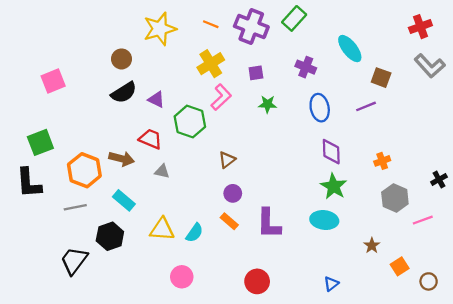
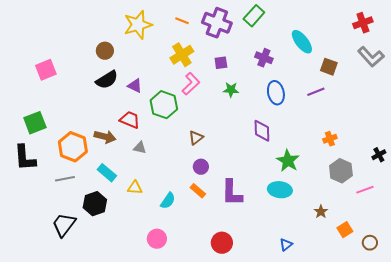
purple diamond: (331, 152) -> (262, 131), moved
yellow triangle: (162, 229) -> (135, 188), moved, size x0.7

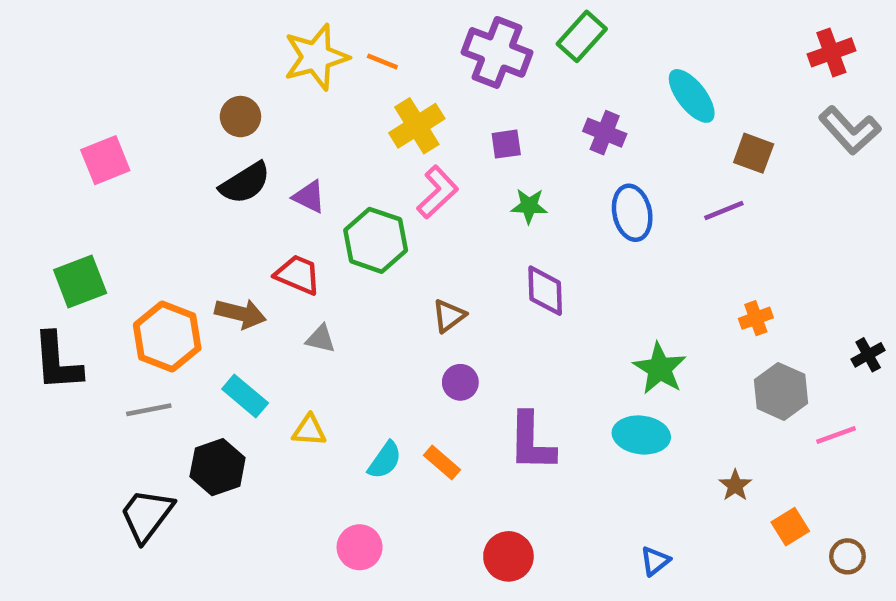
orange line: (182, 21) -> (382, 62), moved
purple diamond: (262, 131) -> (545, 291), moved
orange rectangle: (198, 191) -> (442, 462), moved

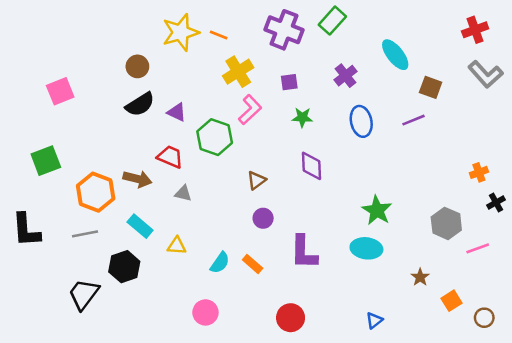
purple cross: (605, 133) -> (346, 76), turned 30
orange cross: (756, 318) -> (479, 172), moved
black L-shape: (57, 362) -> (26, 230), moved

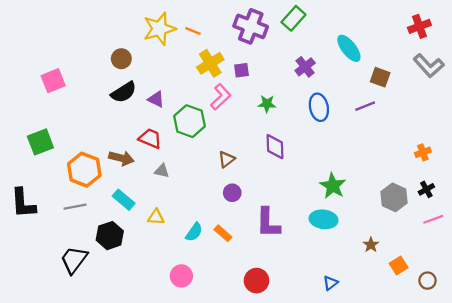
purple square: (289, 82) -> (241, 70), moved
black cross: (496, 203) -> (426, 189), moved
pink line: (478, 248) -> (433, 219), moved

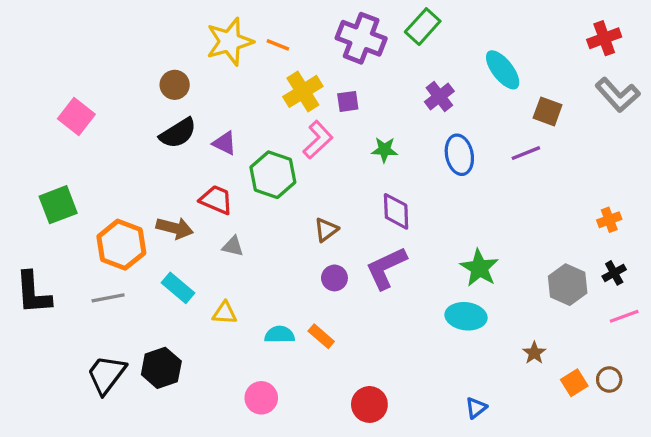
pink square: (53, 81) -> (76, 116), turned -30
purple L-shape: (268, 223) -> (386, 268), moved, turned 64
cyan semicircle: (194, 232) -> (280, 335), turned -126
black hexagon: (110, 236) -> (161, 368), moved
brown circle: (428, 281) -> (609, 380), moved

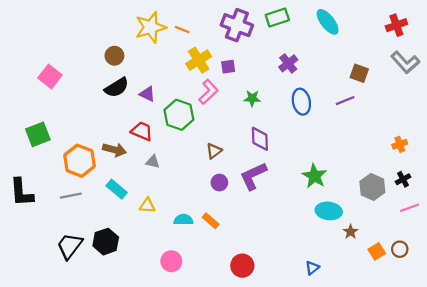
green rectangle: (423, 27) -> (277, 17), turned 30
cyan ellipse: (503, 70) -> (328, 22), moved
cyan ellipse: (466, 316) -> (329, 211), moved

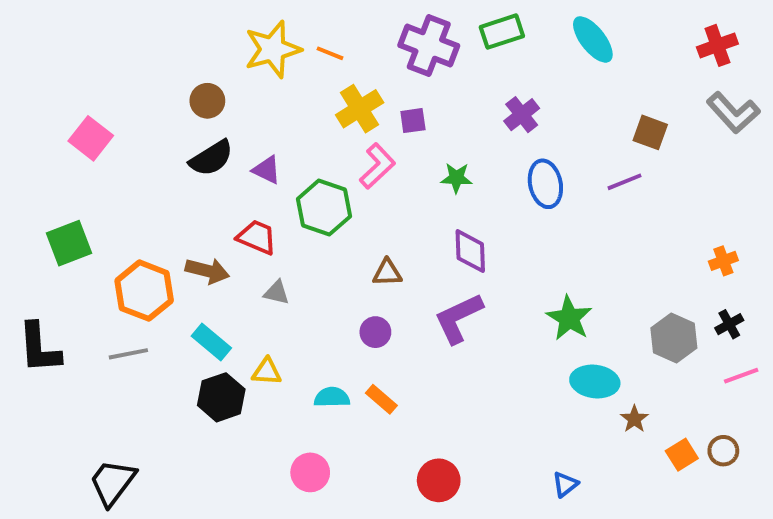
brown triangle: (214, 151) -> (387, 273), turned 35
purple circle: (219, 183) -> (375, 332), moved
black hexagon: (106, 242) -> (221, 397), moved
black trapezoid: (70, 246) -> (112, 482), moved

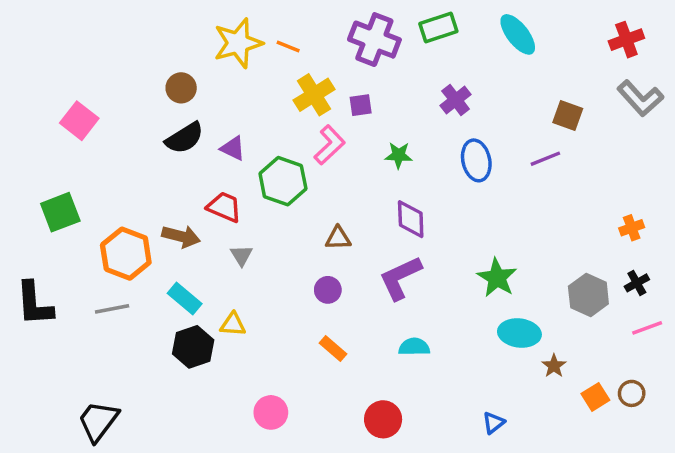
gray triangle: (277, 293) -> (242, 255), turned 45
cyan semicircle: (332, 397) -> (414, 347), moved

